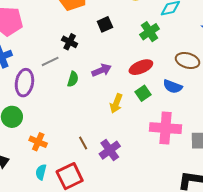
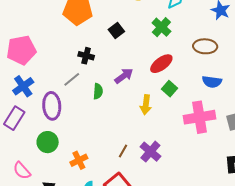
blue semicircle: (173, 86) -> (212, 82), moved
orange cross: (38, 142) -> (79, 160), turned -36
brown line: (83, 143) -> (123, 151), turned 72

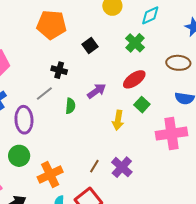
orange cross: (79, 160) -> (50, 175), size x1.4

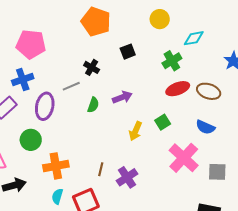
red ellipse: (134, 79) -> (178, 89), moved
pink cross: (171, 134) -> (184, 158), turned 36
brown line: (94, 166) -> (101, 169), turned -32

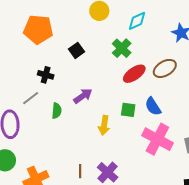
brown ellipse: (209, 91) -> (165, 68), turned -35
green square: (163, 122) -> (128, 110), turned -35
blue semicircle: (205, 127) -> (153, 106), moved, turned 48

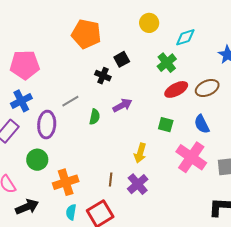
black cross: (46, 75) -> (103, 76), moved
blue semicircle: (153, 106) -> (202, 124), moved
yellow arrow: (104, 125) -> (140, 153), moved

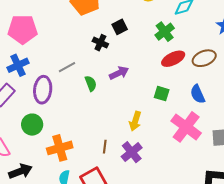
green semicircle: (95, 117) -> (91, 83), turned -35

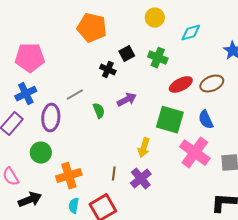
green cross: (165, 32) -> (158, 58), moved, turned -30
green square: (162, 94) -> (170, 120), size x1.8

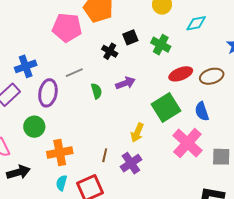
pink pentagon: (30, 58) -> (67, 28), moved
green square: (170, 120) -> (166, 108), turned 36

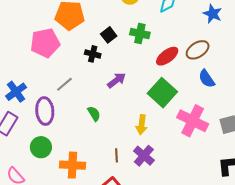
green semicircle: (96, 91) -> (94, 114), moved
blue semicircle: (202, 111) -> (207, 79), moved
orange cross: (60, 152) -> (72, 165), turned 30

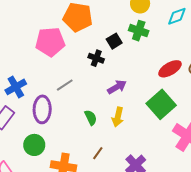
green cross: (140, 34) -> (139, 31), moved
yellow arrow: (142, 125) -> (118, 117), moved
brown line: (116, 155) -> (98, 153), moved, turned 32

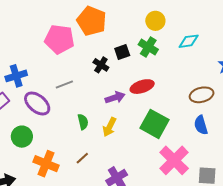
red ellipse: (170, 69) -> (142, 87), moved
green square: (161, 104) -> (154, 124), turned -32
purple ellipse: (42, 109) -> (37, 104), turned -64

